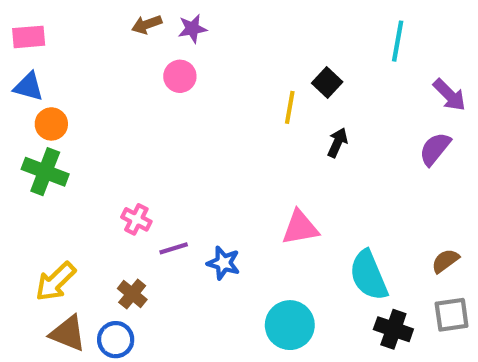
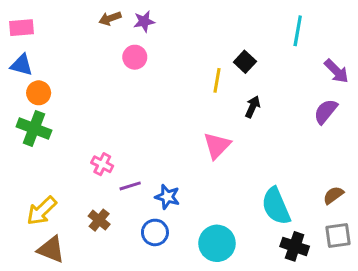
pink triangle: (300, 228) -> (217, 146), moved, turned -36
blue circle: (116, 340) -> (155, 232), moved

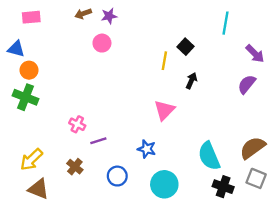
pink rectangle: (22, 28) -> (31, 17), moved
brown semicircle: (333, 195) -> (253, 148), size x1.6
blue star: (167, 197) -> (147, 149), moved
gray square: (338, 236) -> (256, 178), turned 30

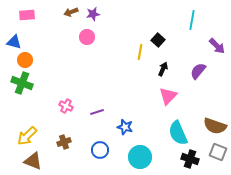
purple semicircle: (247, 84) -> (198, 71), moved
pink triangle: (164, 110) -> (168, 96), moved
purple line: (98, 141) -> (97, 112), moved
brown semicircle: (253, 148) -> (215, 126), turned -125
brown cross: (75, 167) -> (64, 142), turned 32

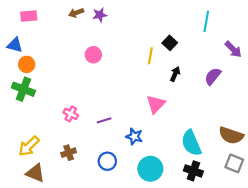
pink circle: (87, 37) -> (93, 55), moved
pink triangle: (168, 96) -> (156, 104), moved
black cross: (190, 159) -> (193, 171), moved

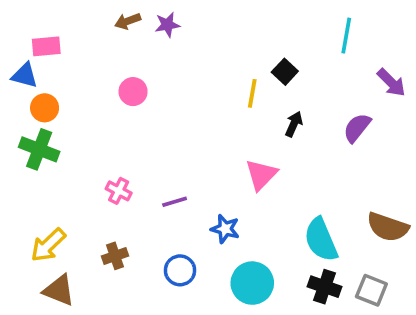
pink rectangle: (29, 16) -> (46, 46), moved
pink circle: (93, 55) -> (133, 92), moved
gray square: (234, 163) -> (371, 290), moved

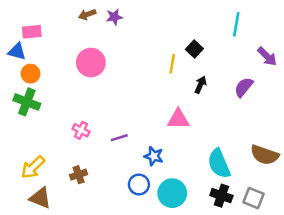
pink circle: (133, 92) -> (91, 63), size x1.5
pink triangle: (261, 175) -> (178, 119), turned 45
blue circle: (180, 270) -> (139, 184), moved

